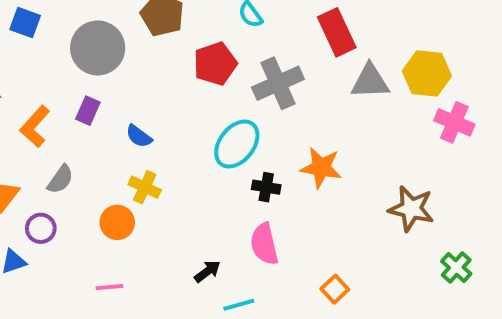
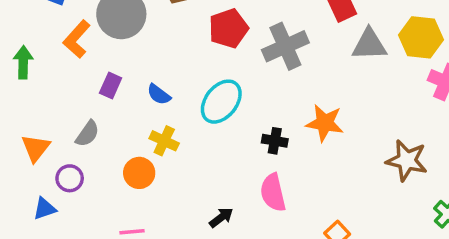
purple rectangle: (88, 111) -> (111, 86), moved
orange L-shape: (35, 126) -> (77, 39), moved
cyan ellipse: (237, 144) -> (221, 102), moved

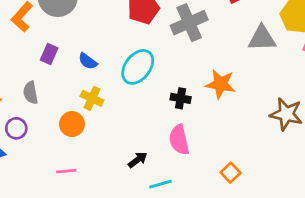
gray triangle: (369, 44) -> (262, 38), moved
gray semicircle: (87, 134) -> (31, 93), turned 135

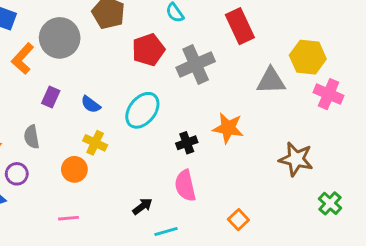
black cross: (181, 98) -> (187, 143), turned -30

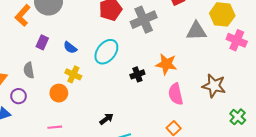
pink semicircle: (185, 186) -> (176, 94), moved

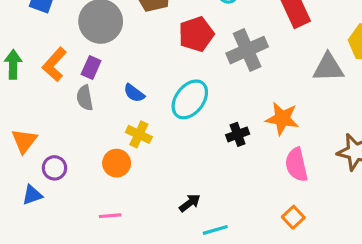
orange L-shape: (23, 15) -> (54, 64), moved
purple rectangle: (42, 42) -> (91, 68), moved
gray semicircle: (29, 70) -> (85, 98), moved

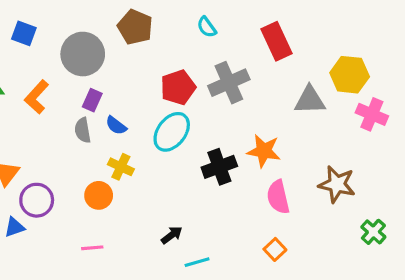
red pentagon: (196, 34) -> (178, 87), moved
purple rectangle: (91, 68) -> (92, 100), moved
gray semicircle: (85, 98) -> (83, 130), moved
black cross: (238, 134) -> (219, 167), size x1.5
purple circle: (54, 168) -> (37, 200), size x1.4

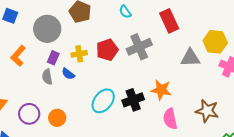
cyan ellipse: (172, 132) -> (103, 101), moved
yellow cross: (121, 167) -> (79, 54), moved, turned -35
purple circle: (37, 200) -> (29, 114), moved

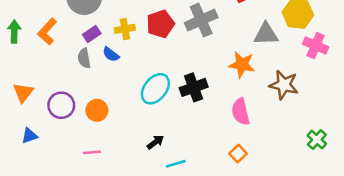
purple rectangle: (53, 58) -> (92, 34), turned 32
orange star: (161, 90) -> (242, 65), moved
brown star: (207, 111) -> (284, 85), moved

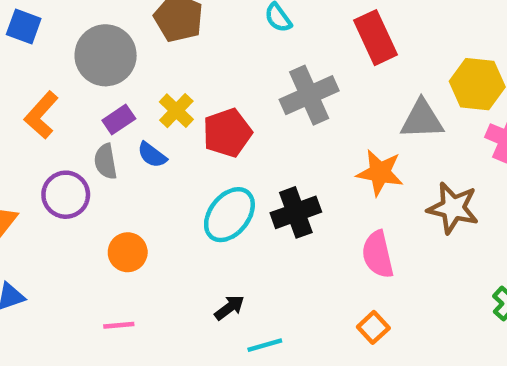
red pentagon: (160, 24) -> (227, 133), moved
yellow cross: (125, 29) -> (176, 111), turned -36
purple circle: (61, 105) -> (66, 195), moved

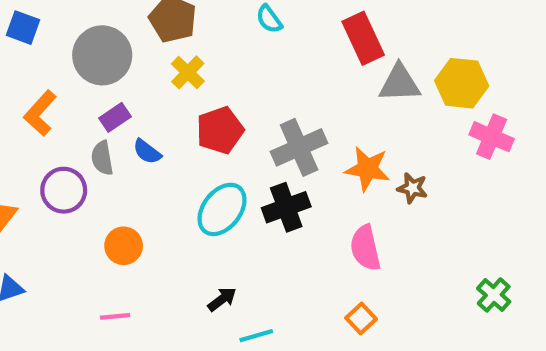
gray cross: (309, 95) -> (299, 147), moved
yellow cross: (176, 111) -> (188, 72), moved
gray triangle: (422, 119) -> (400, 83), moved
brown star: (453, 208) -> (412, 188), moved, size x0.6

